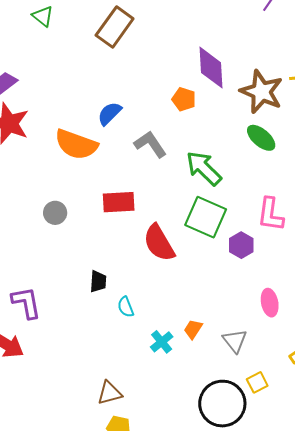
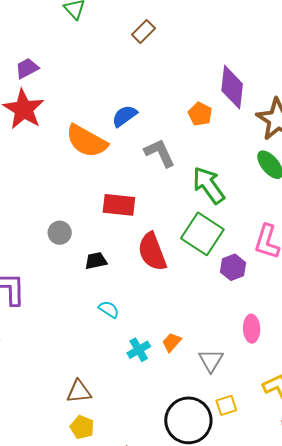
brown rectangle: (115, 27) -> (144, 31), size x0.6
gray circle: (55, 213) -> (60, 233), moved
black trapezoid: (98, 281) -> (96, 261), moved, turned -115
cyan semicircle: (126, 307) -> (109, 309), turned 135

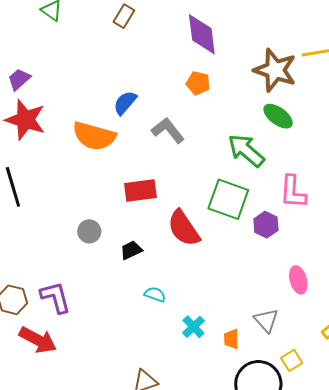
purple diamond: (232, 87) -> (202, 34), moved
green arrow: (209, 185) -> (246, 151), moved
orange trapezoid: (172, 342) -> (231, 339), moved, turned -30

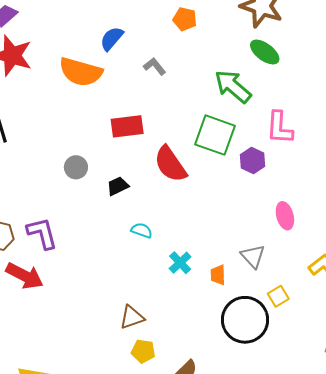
gray L-shape: (168, 130) -> (155, 66), size x0.7

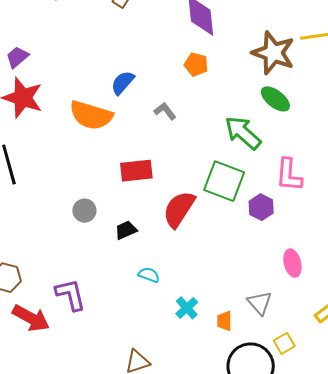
red semicircle: (170, 164) -> (179, 209), turned 66
purple L-shape: (42, 233) -> (71, 295), moved

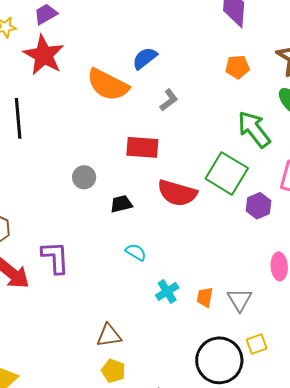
orange pentagon: (196, 64) -> (237, 67), moved, turned -30
gray L-shape: (165, 111) -> (169, 100), moved, turned 80
red semicircle: (179, 209) -> (177, 193), turned -117
orange trapezoid: (224, 321) -> (205, 297), moved

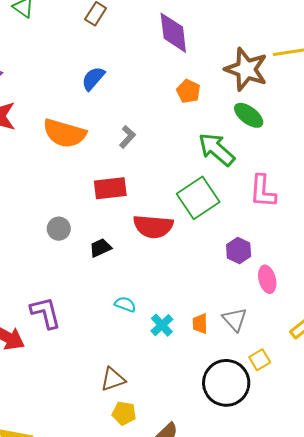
blue semicircle: (145, 58) -> (93, 78), moved
orange pentagon: (237, 67) -> (188, 91), turned -30
green square: (227, 173) -> (198, 198), turned 36
purple hexagon: (258, 206) -> (239, 250), moved
cyan semicircle: (136, 252) -> (125, 304), moved

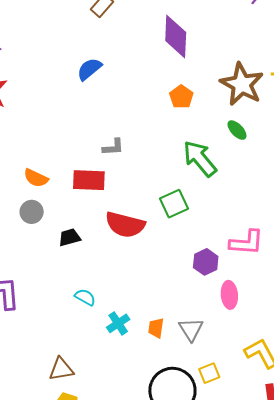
green ellipse: (249, 115) -> (237, 130), size x0.7
orange semicircle: (64, 133) -> (36, 178), moved, size x0.6
gray L-shape: (127, 137) -> (113, 147), moved, turned 35
pink L-shape: (263, 191) -> (246, 243), moved, turned -99
green square: (198, 198) -> (174, 204), size x0.7

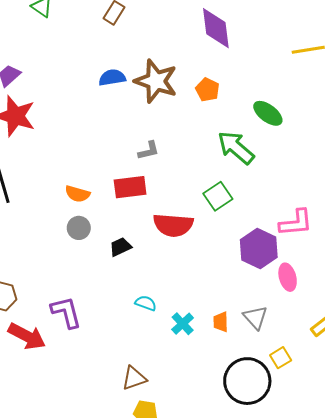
purple diamond: (176, 37) -> (216, 28), moved
blue semicircle: (89, 69) -> (112, 78), turned 40
brown star: (242, 84) -> (156, 81), moved
green ellipse: (237, 130) -> (268, 113), size x1.4
purple hexagon: (206, 262) -> (259, 249), size x1.5

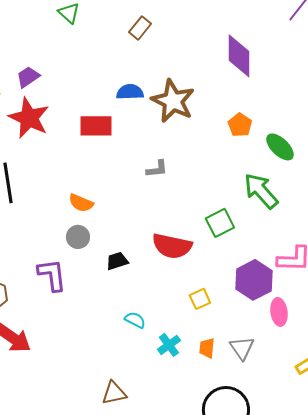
orange pentagon: (207, 90) -> (240, 125), moved
green arrow: (236, 148) -> (261, 191), moved
red rectangle: (130, 187) -> (96, 126), moved
purple L-shape: (66, 312) -> (52, 275), moved
yellow square: (281, 358) -> (200, 299), moved

